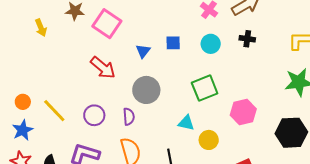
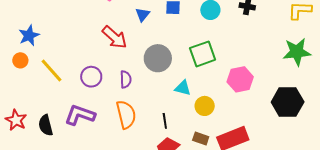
red arrow: (103, 68) -> (115, 37), moved
gray circle: (146, 90) -> (158, 58), moved
blue star: (23, 130) -> (29, 35), moved

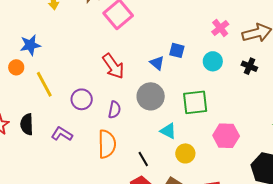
blue triangle: (143, 14) -> (157, 63), moved, turned -42
purple L-shape: (80, 115) -> (62, 134), size x0.7
black line: (165, 121) -> (143, 159), turned -35
black semicircle: (46, 125) -> (27, 124), moved

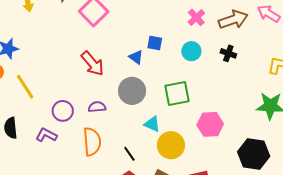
purple circle: (82, 99) -> (63, 111), moved
purple semicircle: (115, 110) -> (97, 107), turned -102
yellow circle: (185, 153) -> (171, 145), size x1.4

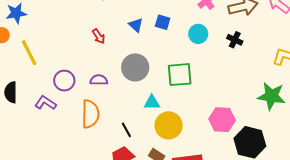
blue triangle: (136, 57) -> (136, 25), moved
red arrow: (93, 64) -> (99, 36), size x0.6
cyan triangle: (152, 124) -> (152, 103), turned -30
pink hexagon: (210, 124) -> (222, 120), moved

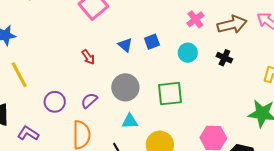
blue square: (163, 22) -> (152, 42), turned -35
purple semicircle: (99, 80) -> (89, 101), turned -42
purple L-shape: (46, 103) -> (28, 133), moved
cyan triangle: (152, 103) -> (130, 121), moved

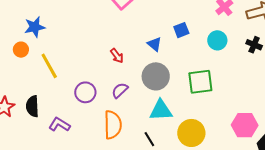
blue triangle: (125, 45) -> (154, 44), moved
red arrow: (88, 57) -> (117, 56), moved
cyan triangle: (130, 121) -> (161, 110), size x1.4

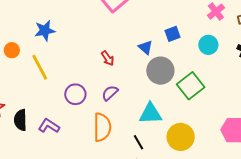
blue star: (35, 27) -> (45, 31), moved
gray circle: (156, 76) -> (160, 71), moved
green square: (200, 82) -> (191, 86), turned -32
black semicircle: (32, 106) -> (20, 120), moved

